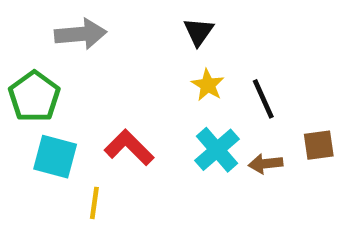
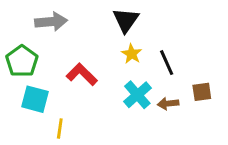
black triangle: (199, 32) -> (126, 20), size x1.4
red L-shape: (129, 147) -> (82, 74), moved

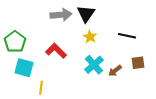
gray arrow: (51, 22) -> (61, 15), moved
black line: (167, 63) -> (127, 36), moved, turned -54
brown arrow: (168, 104) -> (115, 71), turned -32

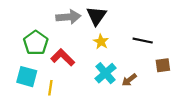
green pentagon: (15, 42) -> (36, 43), moved
brown square: (138, 63) -> (163, 65), moved
yellow line: (41, 88) -> (50, 88), moved

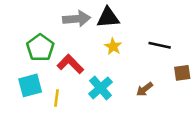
black triangle: (97, 16) -> (108, 18), turned 50
cyan cross: (106, 73) -> (101, 88), moved
cyan square: (27, 77) -> (30, 85), turned -30

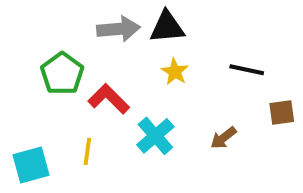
cyan square: (30, 85) -> (31, 165), moved

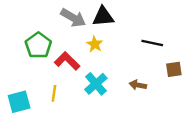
gray arrow: (118, 29) -> (73, 18), turned 35
yellow star: (175, 72) -> (95, 44), moved
brown arrow: (223, 138) -> (138, 85), turned 49

